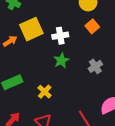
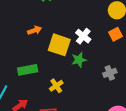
yellow square: (31, 29) -> (59, 45), moved, turned 30
white cross: (60, 36) -> (83, 36), turned 35

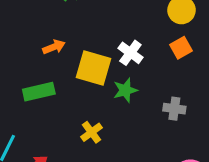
green rectangle: (28, 70) -> (39, 92), moved
gray cross: (110, 73) -> (174, 109), turned 32

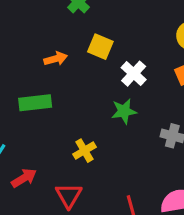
yellow square: (94, 68) -> (100, 47), moved, size x0.7

